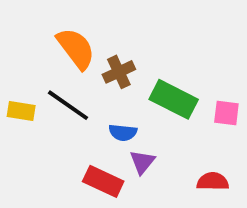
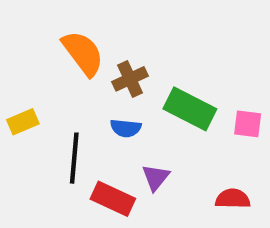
black line: (68, 105) -> (74, 158), moved, turned 60
yellow rectangle: (21, 111) -> (23, 122), turned -32
blue semicircle: (123, 133) -> (126, 128), moved

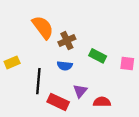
green rectangle: (190, 109) -> (98, 56), size x0.7
red semicircle: (233, 199) -> (102, 102), moved

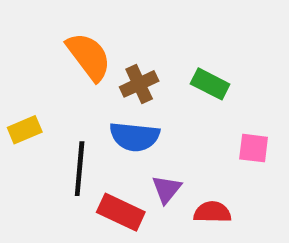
green rectangle: (98, 56) -> (210, 84), moved
pink square: (127, 64) -> (254, 148), moved
blue semicircle: (65, 66) -> (135, 137), size x1.5

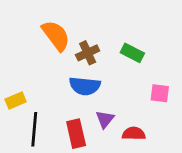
yellow rectangle: (25, 130) -> (16, 100), moved
black line: (80, 169) -> (34, 129), moved
red rectangle: (121, 212) -> (76, 134), turned 52

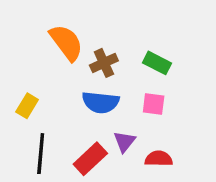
pink square: (160, 93) -> (154, 104), moved
yellow rectangle: (16, 100) -> (27, 106), moved, turned -36
red rectangle: (76, 134) -> (90, 159), turned 60

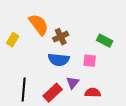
green rectangle: (157, 63) -> (105, 41), moved
yellow rectangle: (27, 106) -> (13, 40), moved

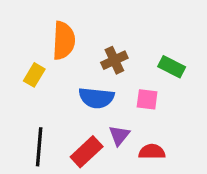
orange semicircle: (39, 25) -> (64, 41), turned 40
brown cross: (61, 37) -> (114, 60), moved
yellow rectangle: (13, 40) -> (34, 75), moved

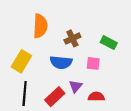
yellow rectangle: (34, 75) -> (21, 61), moved, size x1.5

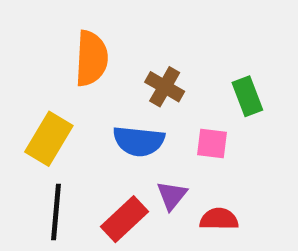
brown cross: (72, 38) -> (165, 87), turned -35
green rectangle: (109, 43) -> (247, 96), turned 42

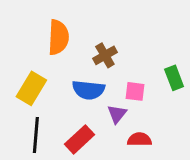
brown cross: (165, 87) -> (105, 55), turned 30
green rectangle: (247, 96) -> (174, 78), moved
purple triangle: (172, 195) -> (117, 114), moved

